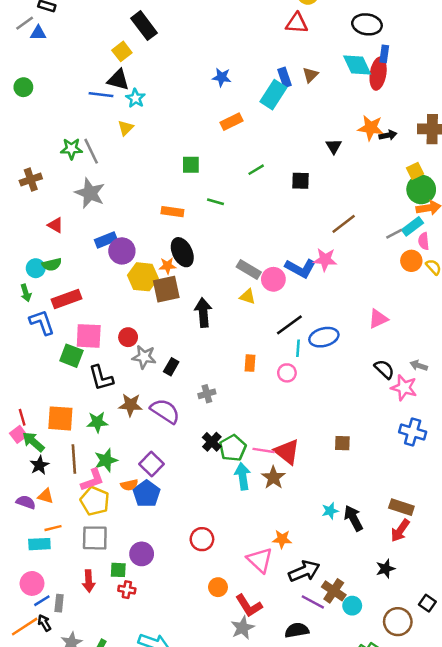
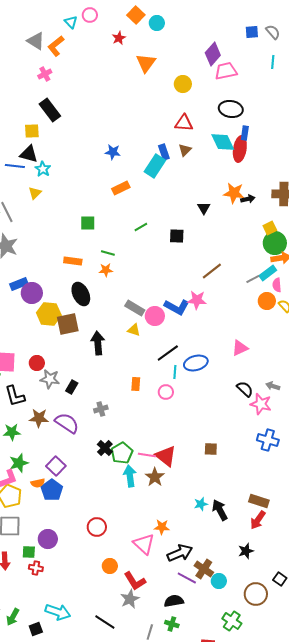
red triangle: (297, 23) -> (184, 123), moved
yellow square: (122, 51) -> (32, 131), turned 35
orange star: (167, 266) -> (106, 270), moved

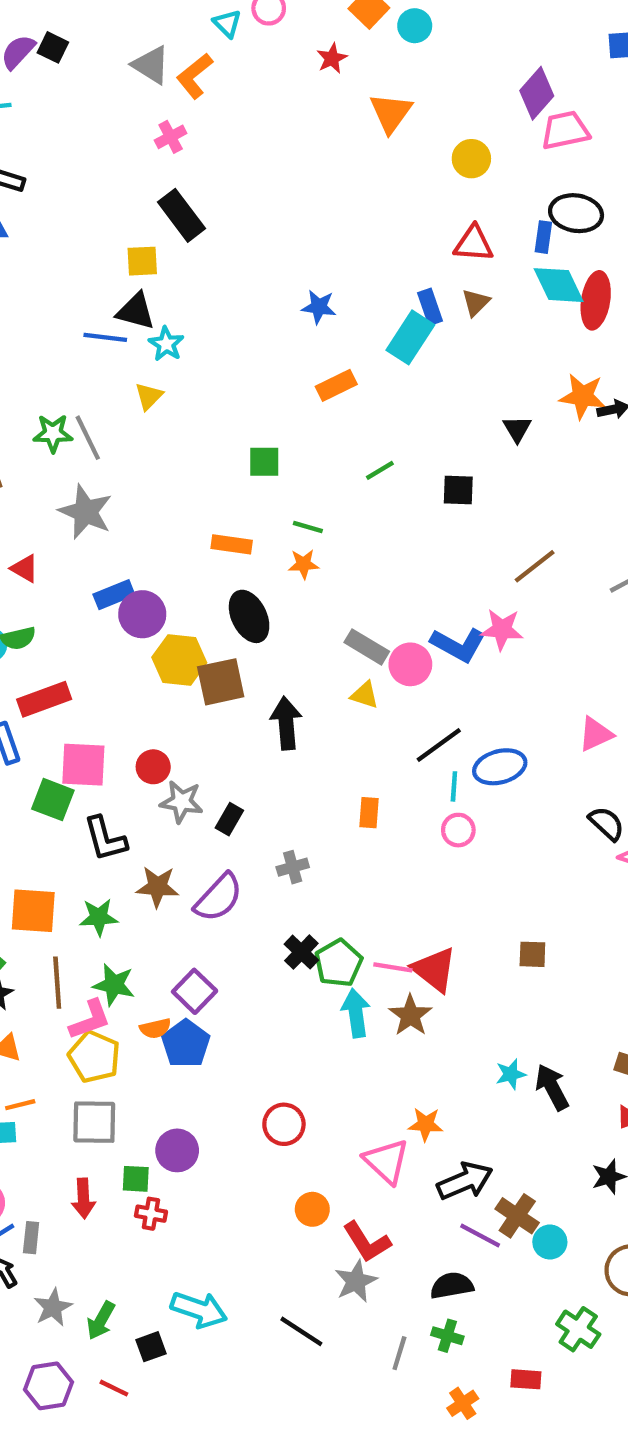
blue rectangle: (245, 133) -> (543, 237), moved
pink circle: (166, 392) -> (458, 830), moved
purple semicircle: (67, 423) -> (219, 898), turned 100
green star: (19, 463) -> (114, 985), turned 30

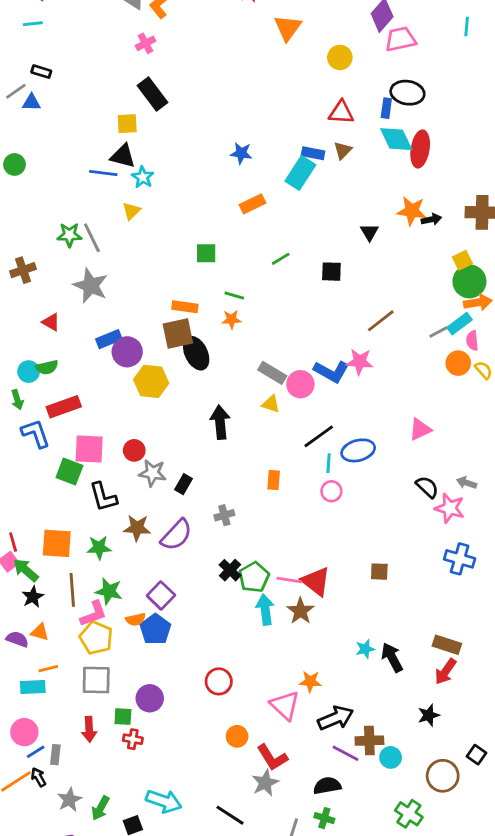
blue rectangle: (430, 307) -> (313, 153), turned -60
brown square: (221, 682) -> (178, 334), moved
brown cross: (517, 1216) -> (369, 741), turned -36

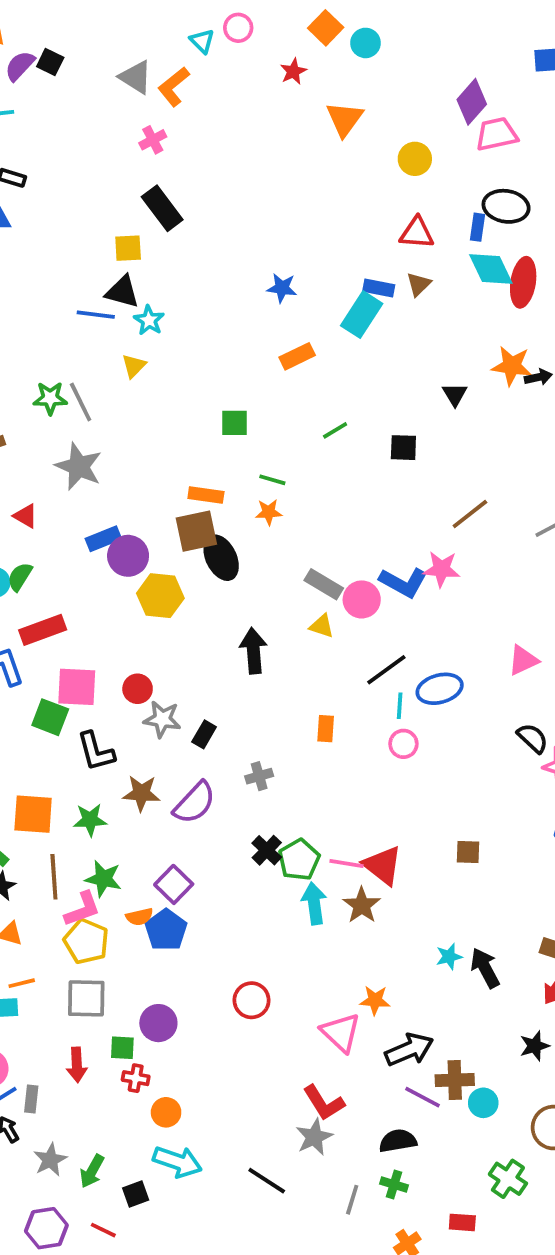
green semicircle: (47, 367) -> (20, 577), turned 135
orange circle: (237, 736) -> (166, 1112), moved

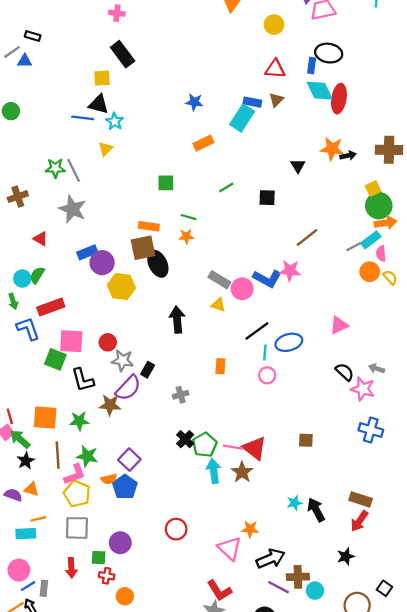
pink cross: (153, 140) -> (117, 13), turned 35
purple semicircle: (195, 803) -> (128, 388), moved

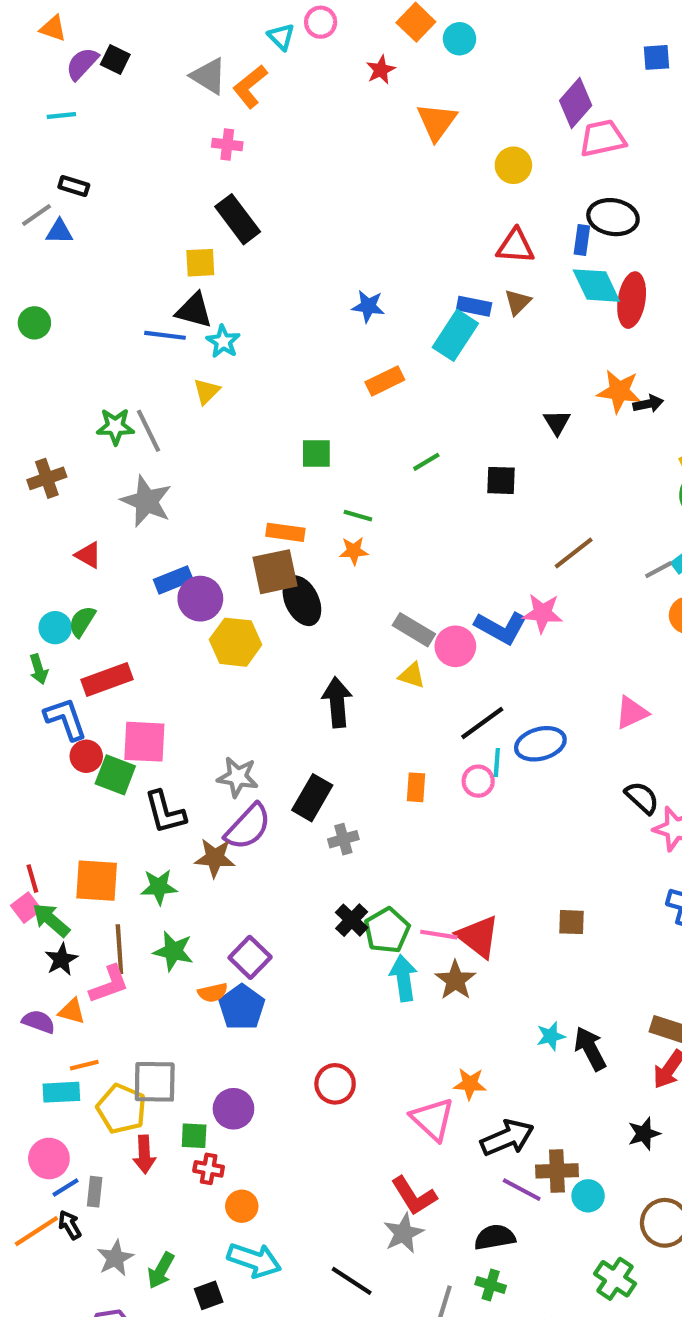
red circle: (108, 342) -> (86, 756), moved
black rectangle: (148, 370) -> (312, 798), moved, size x1.5
pink circle: (267, 375) -> (478, 781), moved
pink L-shape: (75, 474) -> (109, 984), moved
yellow pentagon: (77, 494) -> (122, 1109), moved

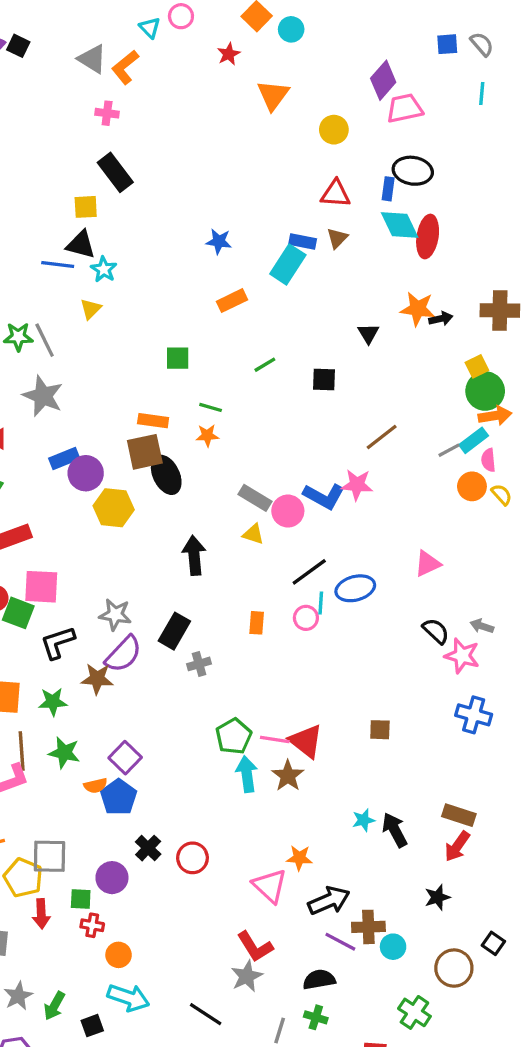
black L-shape: (165, 812) -> (58, 643), turned 87
black cross: (352, 920) -> (148, 848), moved

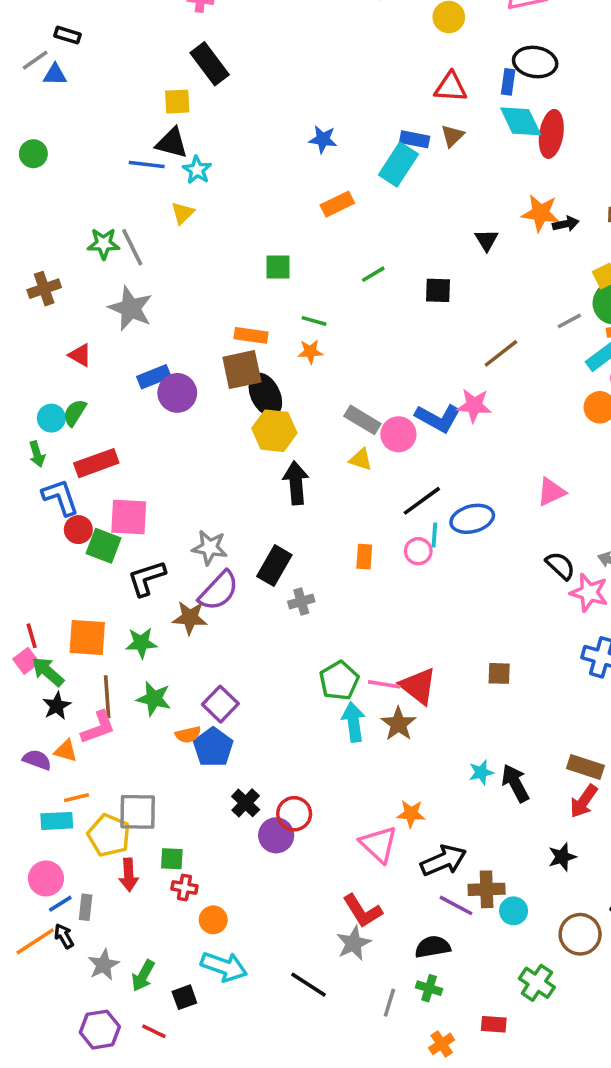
gray line: (449, 450) -> (569, 321), moved
yellow hexagon: (114, 508) -> (274, 431), moved
purple circle: (112, 878) -> (276, 835), moved

